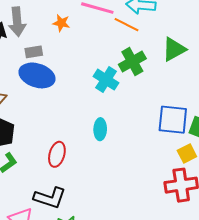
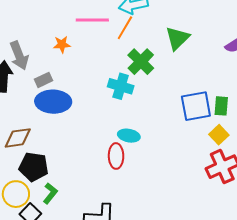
orange line: (127, 25) -> (125, 28), turned -70
cyan ellipse: (100, 129) -> (129, 136), turned -65
red ellipse: (57, 154) -> (116, 156), moved

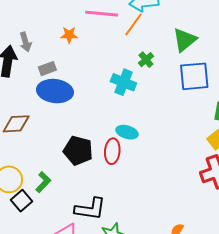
gray arrow: (19, 56) -> (25, 42), size x0.7
green cross: (141, 62) -> (146, 60), size x0.6
blue square: (196, 106) -> (194, 76), moved
black pentagon: (34, 167) -> (78, 151), moved

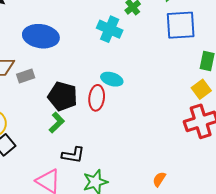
gray rectangle: (47, 69) -> (26, 76), moved
green L-shape: (43, 182) -> (57, 123), moved
black L-shape: (90, 209) -> (73, 155), size x0.7

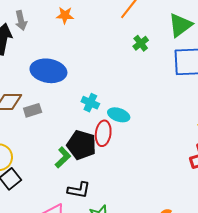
cyan cross: (110, 29) -> (90, 103), moved, size x0.7
black pentagon: (63, 96) -> (82, 145), moved

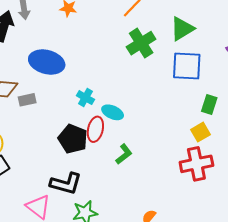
green cross: (141, 43) -> (141, 43), size x1.8
green L-shape: (63, 157) -> (124, 154), moved
black L-shape: (79, 190) -> (66, 183), size x1.4

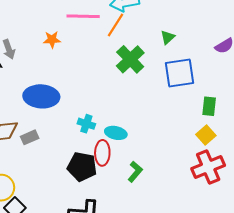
green triangle: (182, 29) -> (168, 37), size x0.6

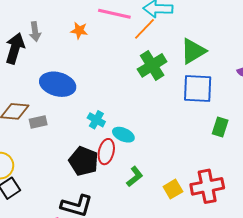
green triangle: (168, 37) -> (193, 51), size x1.8
yellow square: (206, 135) -> (173, 189), moved

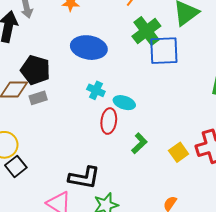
blue ellipse: (58, 84) -> (89, 48), moved
blue square: (198, 88) -> (164, 51), moved
black pentagon: (84, 161) -> (35, 70), moved

